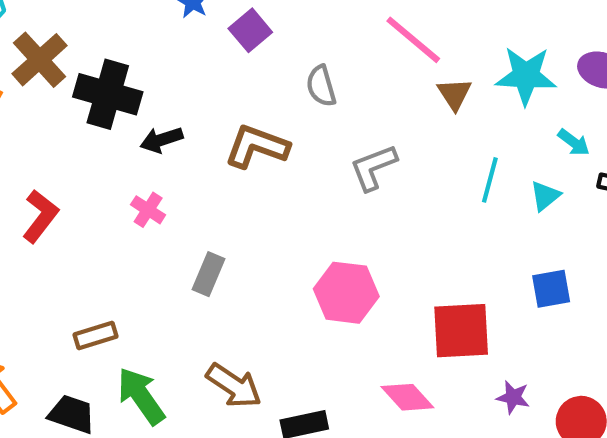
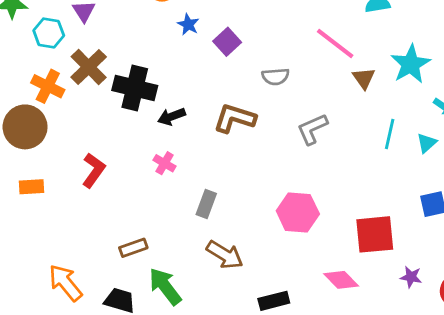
cyan star: (526, 76) -> (411, 64), turned -30
gray semicircle: (321, 86) -> (275, 77), turned -76
brown arrow: (234, 386) -> (225, 255), moved

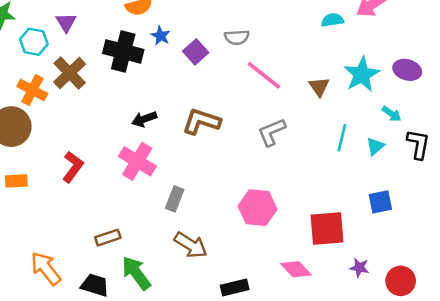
pink line: (335, 44) -> (264, 75), moved
gray semicircle: (275, 77) -> (237, 37), moved
black cross: (135, 88) -> (123, 51), moved
pink cross: (165, 163) -> (137, 161), size x1.8

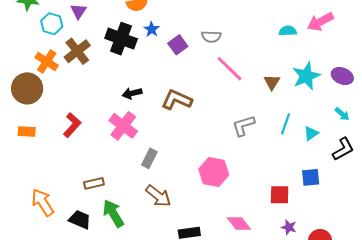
cyan arrow: (391, 114) -> (342, 114), moved
gray L-shape: (272, 132) -> (243, 126), moved
black L-shape: (418, 144) -> (343, 149), moved, turned 45
red square: (327, 228) -> (280, 195), moved, size x0.7

